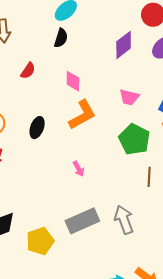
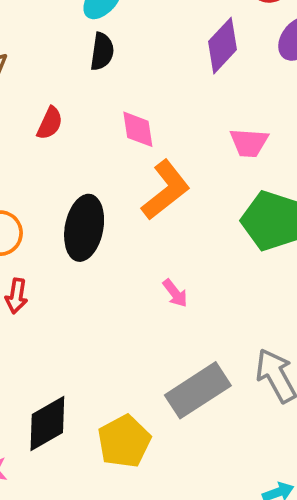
black ellipse: (37, 128) -> (84, 228), size x1.5

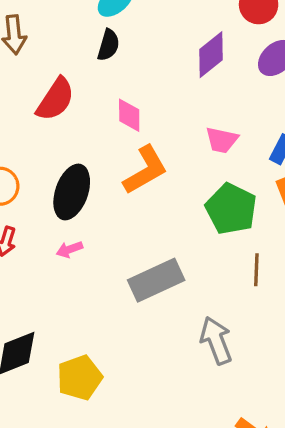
red semicircle: (50, 123) -> (55, 99), size x1.6
pink arrow: (175, 293) -> (69, 249), moved, turned 100
gray rectangle: (198, 390) -> (156, 280), moved

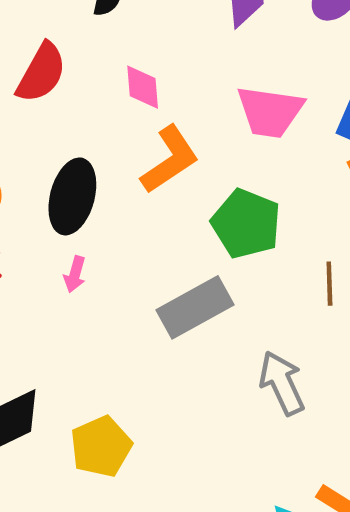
pink trapezoid: (222, 140) -> (270, 112), size x1.5
green pentagon: (231, 209) -> (246, 224), moved
pink arrow: (69, 249) -> (75, 274), turned -50

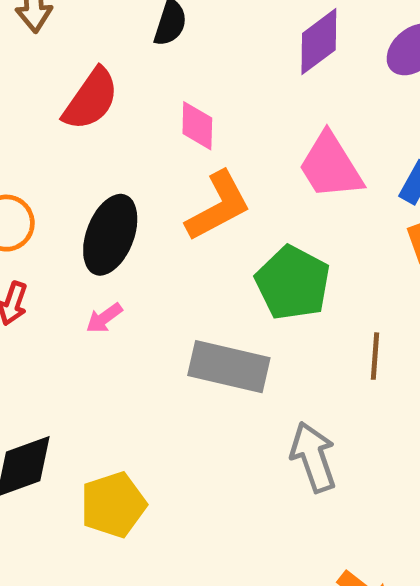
pink trapezoid: (270, 112) -> (330, 166), turned 44
pink arrow: (75, 274) -> (104, 318), turned 32
gray rectangle: (195, 307) -> (229, 367), turned 36

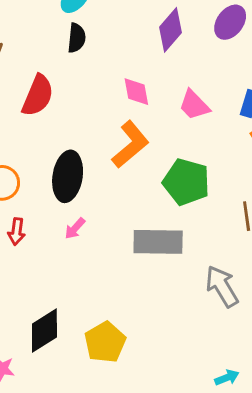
pink diamond: (197, 126) -> (136, 92), moved
pink trapezoid: (330, 166) -> (194, 105), size x0.7

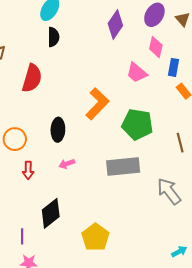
pink diamond: (136, 92) -> (156, 47), moved, turned 30
black ellipse: (68, 176) -> (58, 130), size x0.7
pink arrow: (75, 228) -> (67, 164), turned 35
black diamond: (44, 330) -> (51, 213), moved

